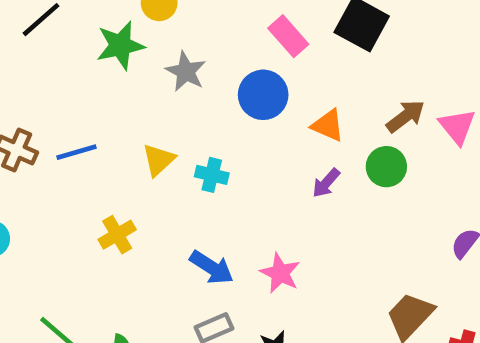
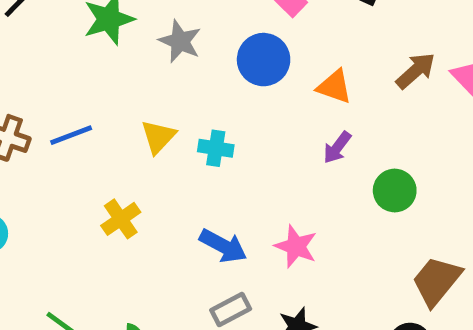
green circle: (386, 167) -> (395, 191), moved

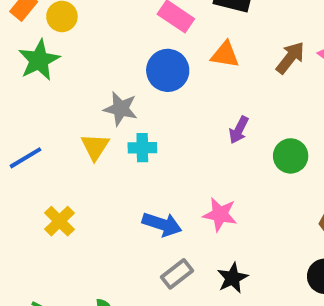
gray star: (180, 41) -> (121, 109), moved
orange triangle: (334, 87) -> (225, 55), moved
yellow cross: (121, 219) -> (59, 221), moved

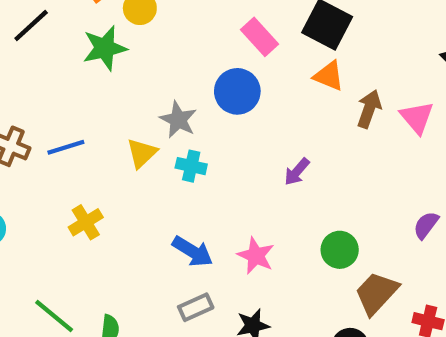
orange triangle: (225, 55) -> (329, 76), moved
brown arrow: (290, 58) -> (369, 109), turned -32
green circle: (291, 156) -> (340, 250), moved

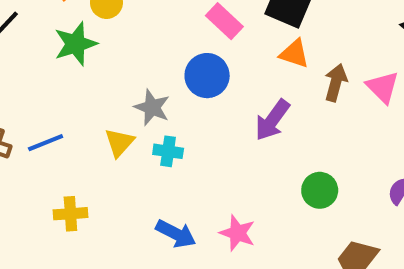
purple arrow: (297, 172) -> (272, 120), moved, size x1.5
yellow cross: (86, 222) -> (70, 214), turned 32
green circle: (340, 250) -> (320, 190), moved

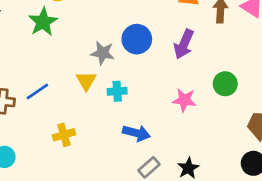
blue circle: (207, 76) -> (137, 39), moved
cyan cross: (168, 151) -> (117, 91), moved
pink star: (237, 233) -> (184, 100), moved

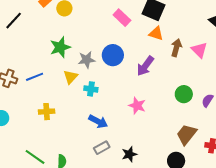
green star: (43, 22) -> (60, 47), moved
gray star: (103, 53) -> (87, 60), turned -30
green circle: (225, 84) -> (184, 94), moved

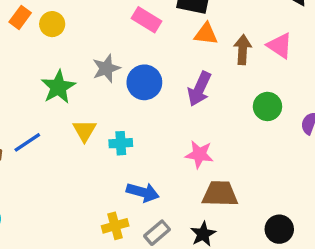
gray star: (87, 60) -> (106, 68), moved
green circle: (184, 94) -> (267, 106), moved
yellow cross: (47, 112) -> (115, 226), moved
brown trapezoid: (187, 134) -> (220, 194), moved, turned 65

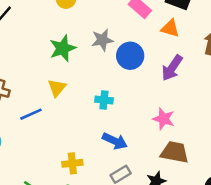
orange triangle: (206, 34) -> (170, 28), moved
yellow triangle: (84, 131) -> (57, 88), moved
blue line: (27, 142) -> (31, 114), moved
yellow cross: (115, 226) -> (72, 163), moved

